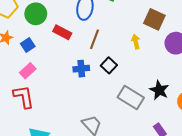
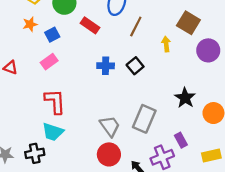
brown line: (94, 39) -> (136, 27), moved
red L-shape: (24, 97) -> (55, 101), moved
gray rectangle: (131, 97) -> (144, 119), moved, turned 75

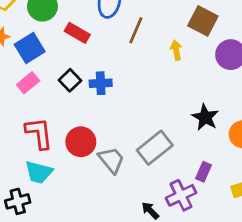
blue square: (52, 35) -> (30, 48), size x1.5
black square: (135, 66) -> (70, 80), moved
gray rectangle: (144, 119) -> (155, 148), turned 32
purple rectangle: (181, 140) -> (203, 172), turned 56
red circle: (109, 154) -> (81, 142), moved

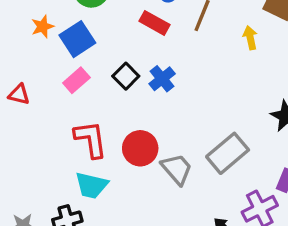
red rectangle: (77, 33) -> (154, 23), moved
blue cross: (101, 83) -> (162, 79), turned -35

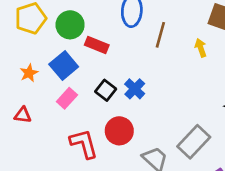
red rectangle: (154, 23) -> (97, 45), moved
orange star: (43, 27) -> (29, 73), moved
red circle: (140, 148) -> (119, 131), moved

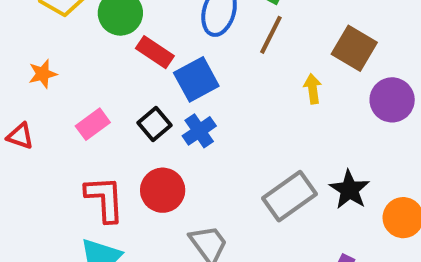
brown line: (160, 35) -> (271, 35), moved
blue square: (64, 66) -> (196, 79), moved
gray rectangle: (194, 142) -> (290, 196), moved

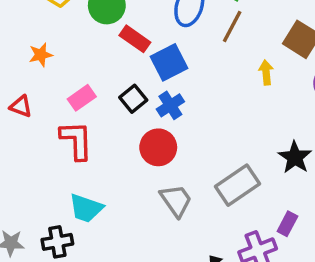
red circle: (163, 190) -> (158, 147), moved
gray rectangle: (290, 196) -> (237, 185), moved
red L-shape: (105, 199) -> (76, 140), moved

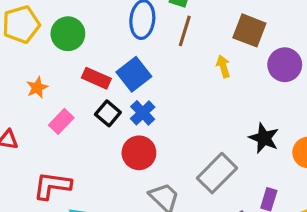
red rectangle: (135, 39) -> (96, 78), moved
orange star: (41, 55) -> (37, 88), moved
red L-shape: (76, 140) -> (52, 186), moved, turned -69

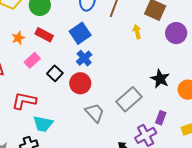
red rectangle: (96, 78) -> (44, 35), moved
black square: (108, 113) -> (55, 73), moved

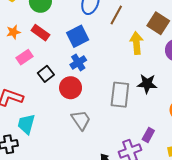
yellow arrow: (137, 32) -> (136, 43), size x1.5
black star: (160, 79) -> (147, 84), moved, turned -30
gray rectangle: (129, 99) -> (120, 95), moved, turned -50
cyan trapezoid: (43, 124) -> (26, 124), turned 85

